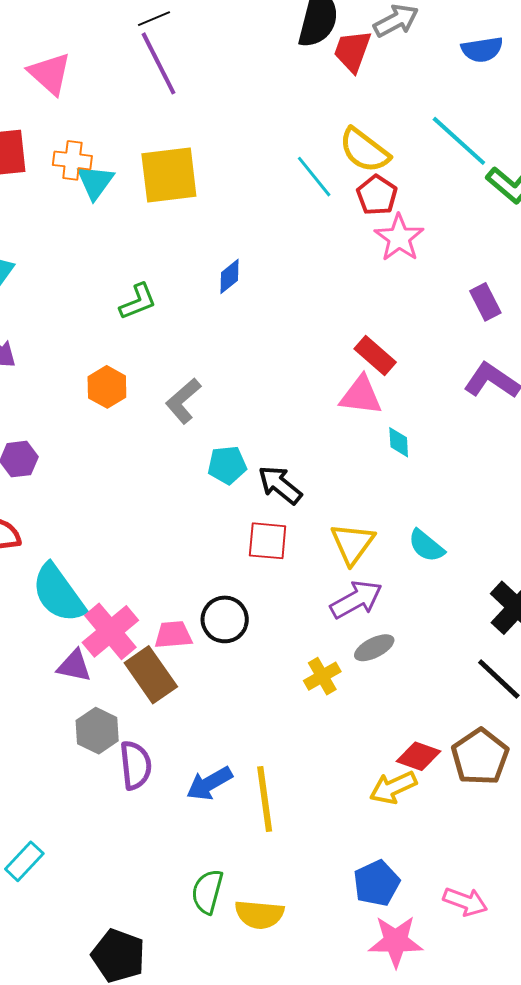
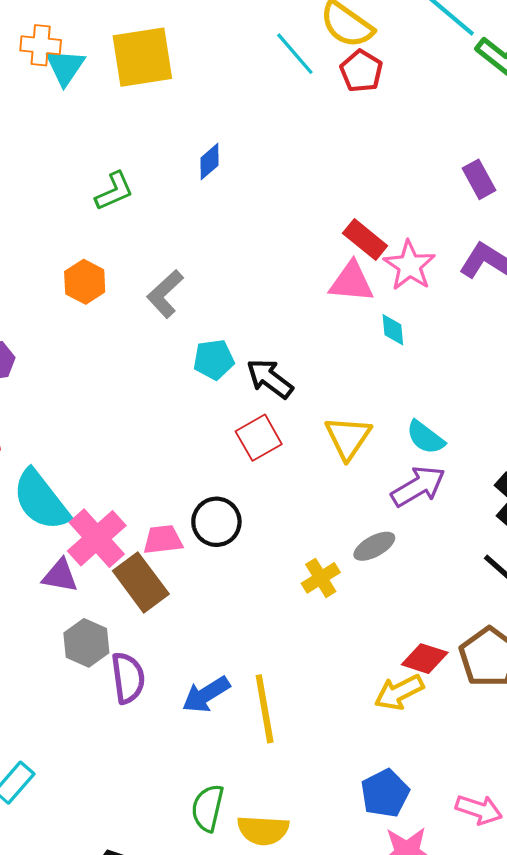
pink star: (399, 238) -> (410, 266), moved
red square: (268, 541) -> (259, 438), turned -33
purple arrow: (356, 600) -> (418, 486), moved

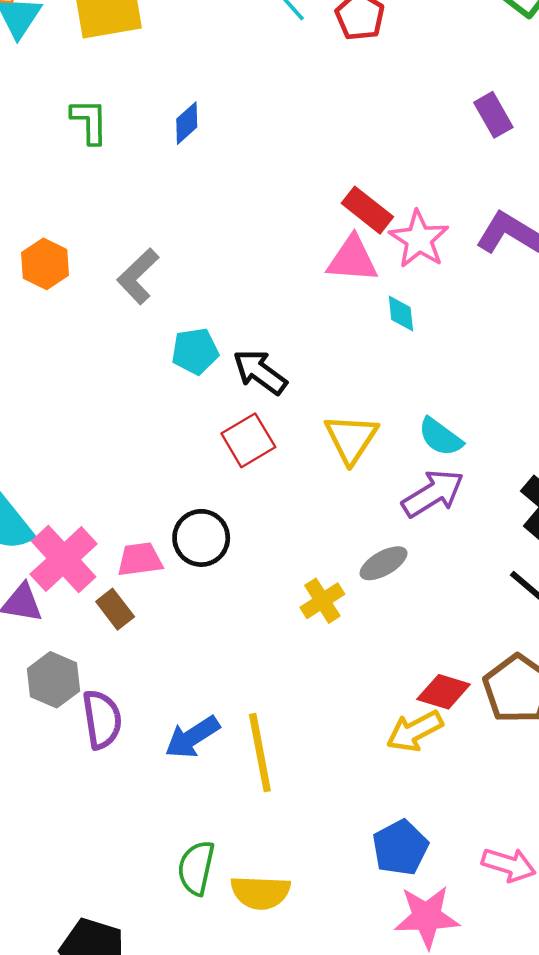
purple rectangle: (479, 179) -> (493, 115), moved
green L-shape: (114, 191) -> (89, 121), moved, turned -66
brown rectangle: (141, 582) -> (115, 609), size x0.6

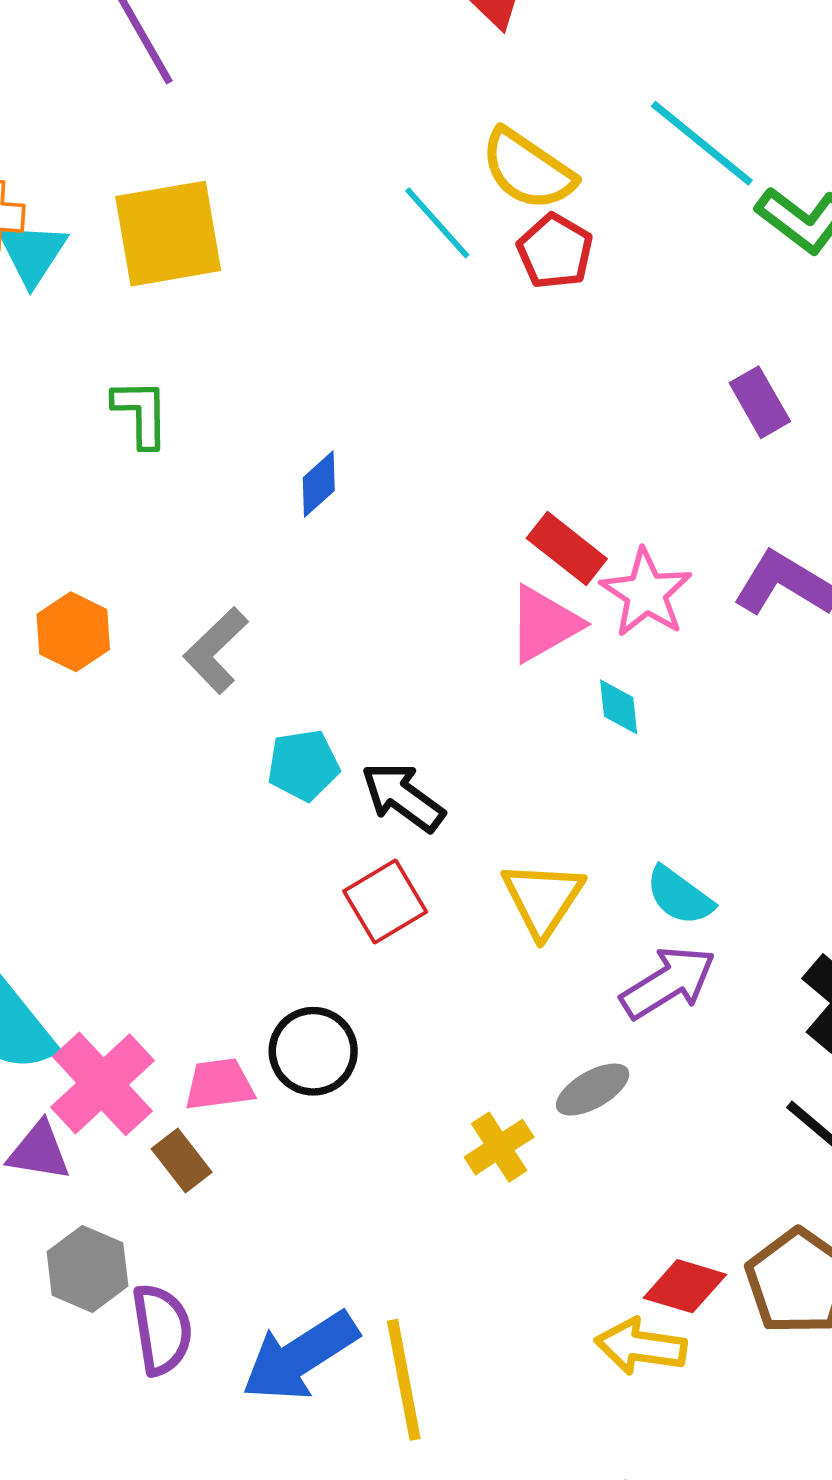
blue diamond: (187, 123) -> (319, 484), moved
pink triangle: (352, 259) -> (544, 624), turned -34
yellow arrow: (415, 731) -> (641, 1346), turned 36
blue arrow: (192, 737) -> (300, 1356), size x1.4

